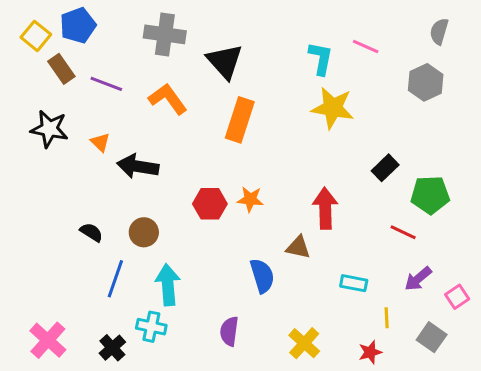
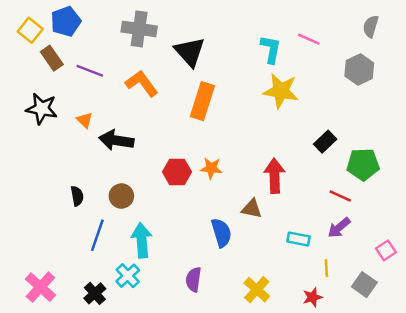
black semicircle: (91, 232) -> (77, 196), turned 48
purple arrow: (418, 279) -> (339, 228), moved
cyan cross: (151, 327) -> (128, 276), turned 35

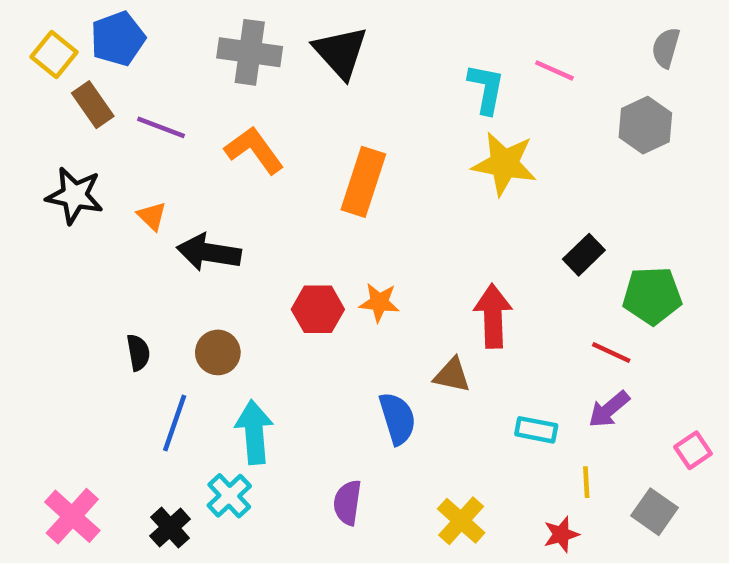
black triangle: (190, 52) -> (341, 52), moved

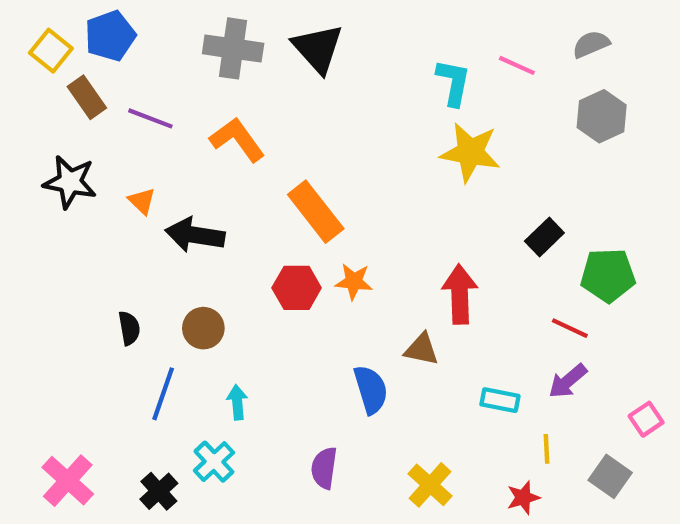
gray semicircle: (666, 48) -> (591, 44), moved, turned 51
orange rectangle: (363, 182) -> (316, 212), moved, turned -56
cyan arrow: (254, 432) -> (237, 402), size x0.6

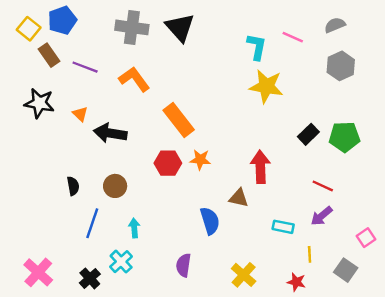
green pentagon: (608, 275) -> (344, 137), moved
red star: (523, 498) -> (296, 282), turned 30

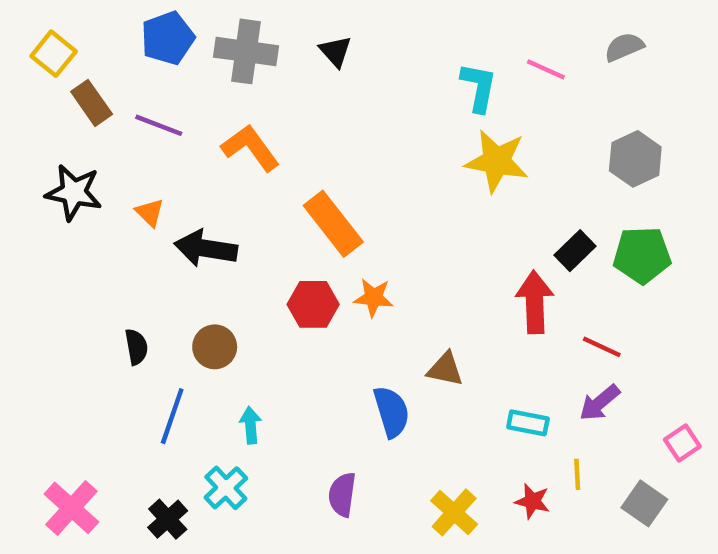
blue pentagon: (62, 20) -> (168, 38), moved
black triangle: (180, 27) -> (336, 51), size x0.6
gray hexagon: (341, 66) -> (635, 159), moved
red arrow: (260, 167) -> (535, 302), moved
red star: (296, 282) -> (532, 501), moved

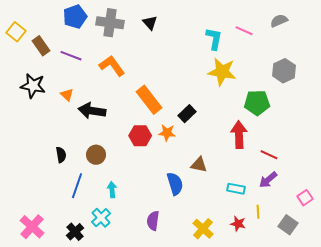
yellow square: (54, 54) -> (16, 32), moved
black rectangle: (575, 251) -> (187, 114), moved
green pentagon: (642, 255) -> (257, 103), moved

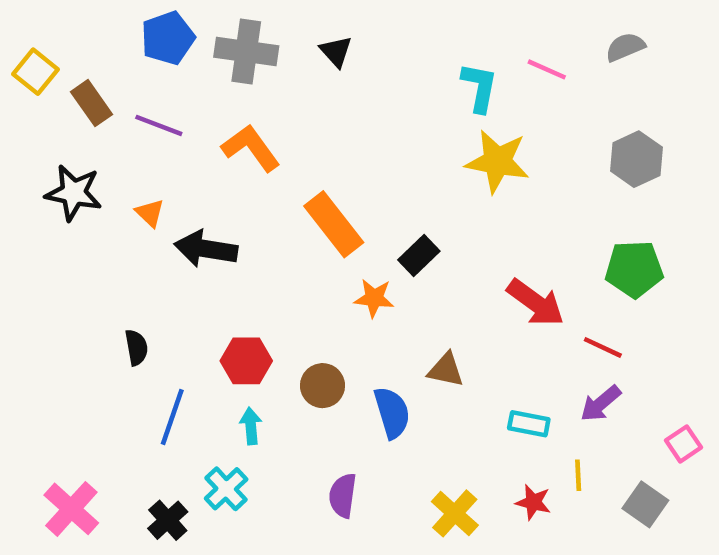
green pentagon: (257, 103) -> (634, 269), moved
red arrow: (239, 135) -> (536, 303), turned 128
red hexagon: (140, 136) -> (246, 361), moved
brown circle: (96, 155) -> (323, 386), moved

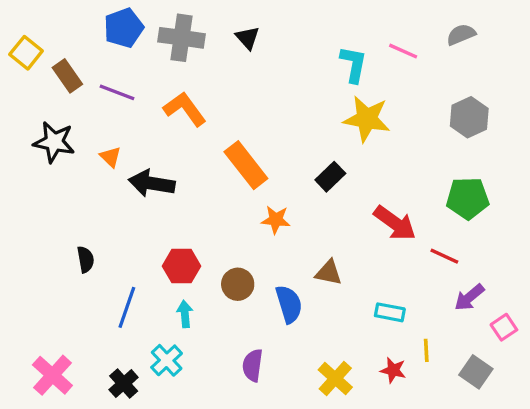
black rectangle: (419, 256) -> (330, 177), moved
black semicircle: (136, 347) -> (86, 259), moved
purple arrow: (601, 404) -> (469, 297), moved

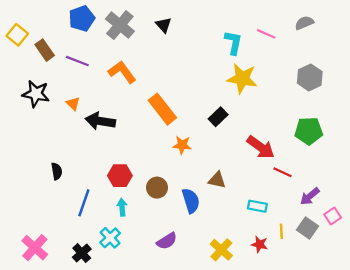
gray cross: (181, 38) -> (120, 25), turned 32
red line: (444, 256) -> (282, 172), moved
purple semicircle: (253, 365) -> (167, 241), turned -130
gray square: (476, 372) -> (308, 228), moved

